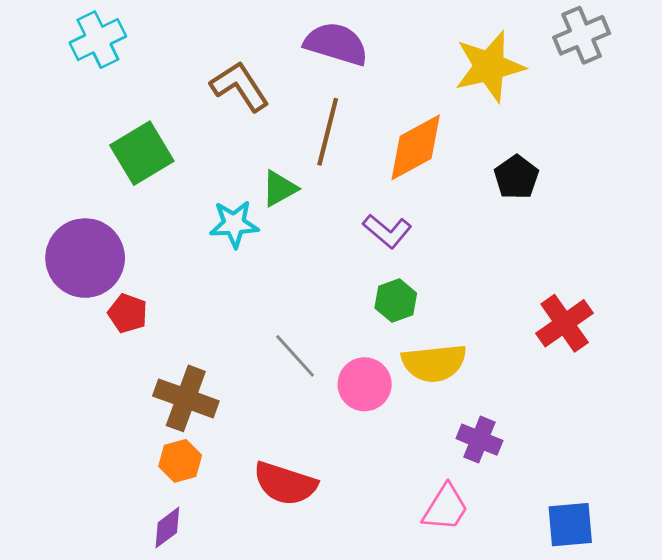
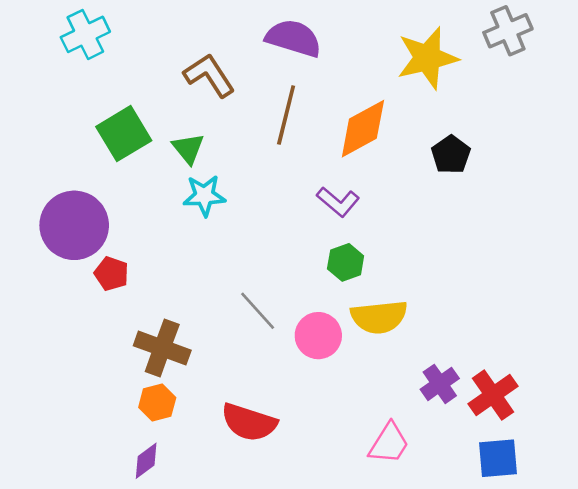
green triangle: (279, 189) -> (188, 148), moved, turned -40
red cross: (565, 323) -> (493, 395), moved
purple cross: (479, 440) -> (440, 384), moved, turned 33

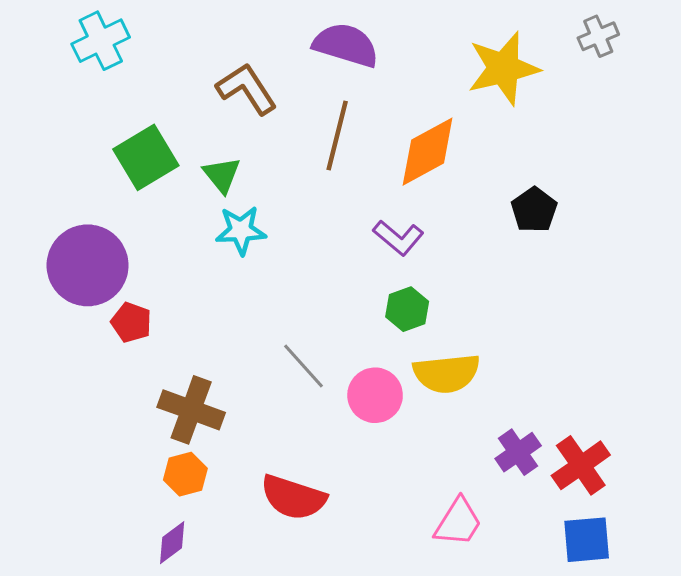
gray cross: (508, 31) -> (598, 36), size x0.7
black pentagon: (451, 155) -> (534, 210), moved

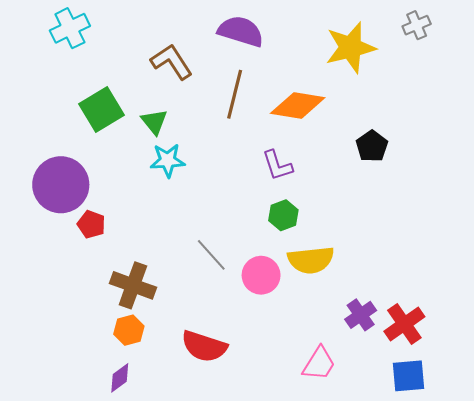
orange diamond: (428, 152) -> (298, 105), turned 38
purple L-shape: (398, 238) -> (277, 165), turned 32

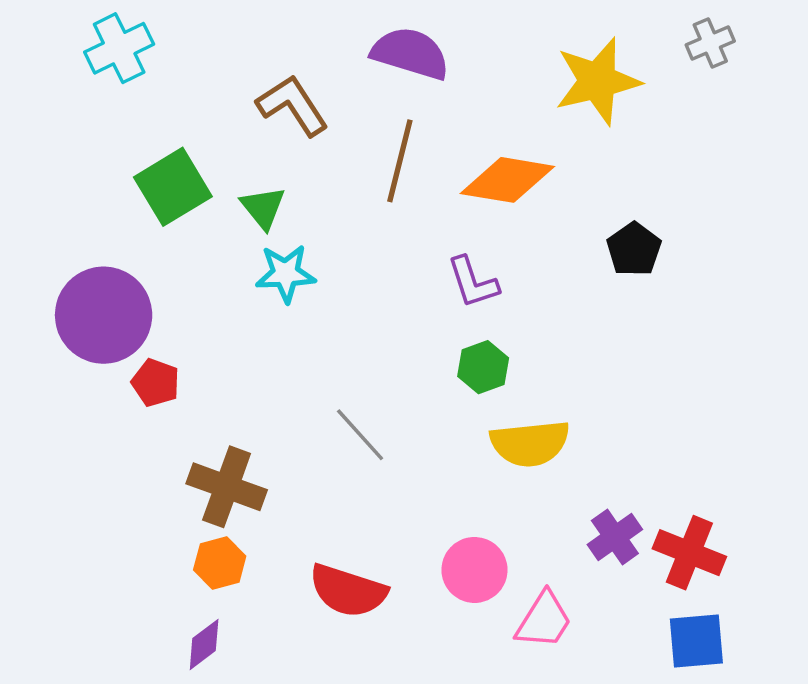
pink circle: (261, 275) -> (474, 570), moved
red cross: (404, 324) -> (689, 553), turned -33

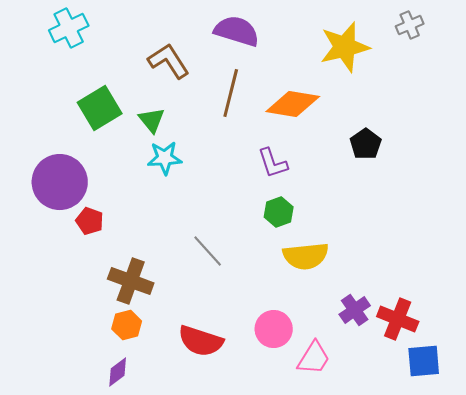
blue square: (696, 641) -> (424, 361), moved

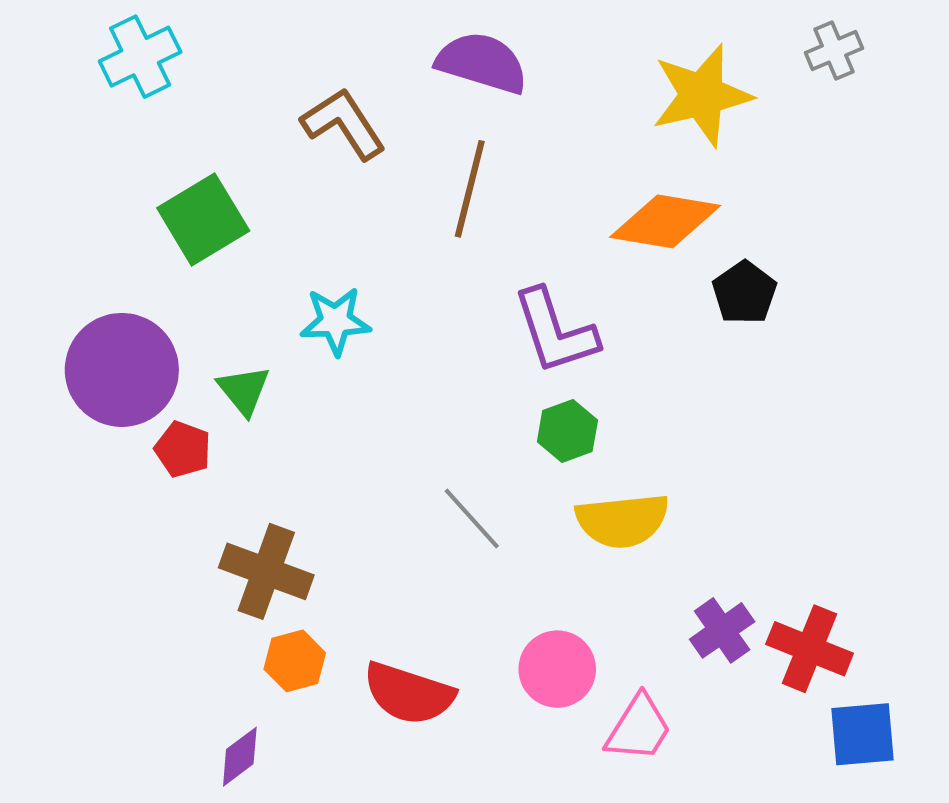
orange diamond: (293, 104) -> (665, 221), moved
green triangle: (152, 120) -> (244, 390), moved
purple L-shape: (273, 163) -> (555, 331), size x1.4
gray line: (208, 251) -> (472, 519), moved
orange hexagon: (127, 325) -> (295, 661), moved

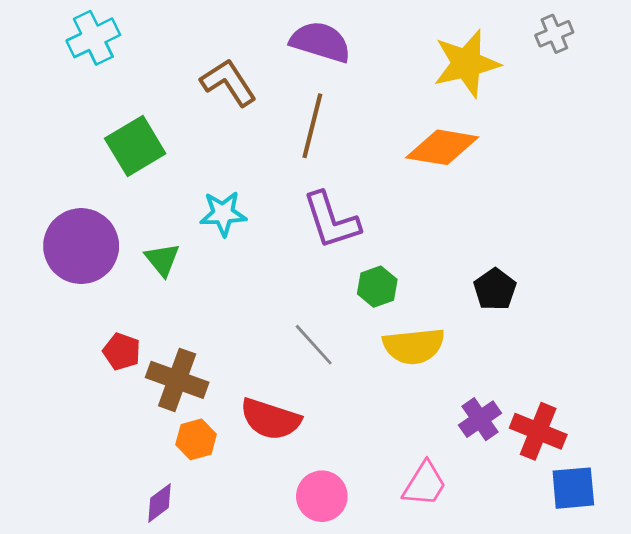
black pentagon: (744, 293) -> (495, 289), moved
purple L-shape: (555, 331) -> (331, 220), moved
red pentagon: (183, 449) -> (122, 352), moved
pink circle: (557, 669) -> (322, 496), moved
red semicircle: (409, 693) -> (270, 419), moved

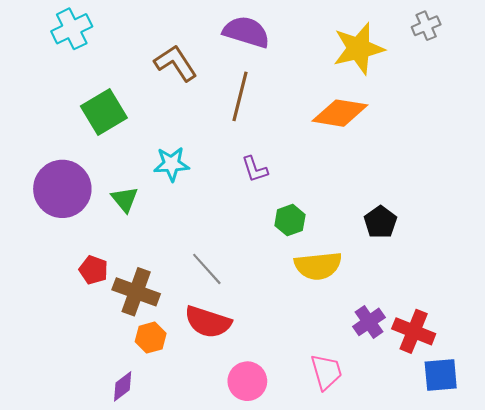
purple L-shape: (331, 220) -> (255, 169), size x0.6
gray line: (314, 345) -> (207, 269), moved
pink trapezoid: (425, 484) -> (326, 372), turned -48

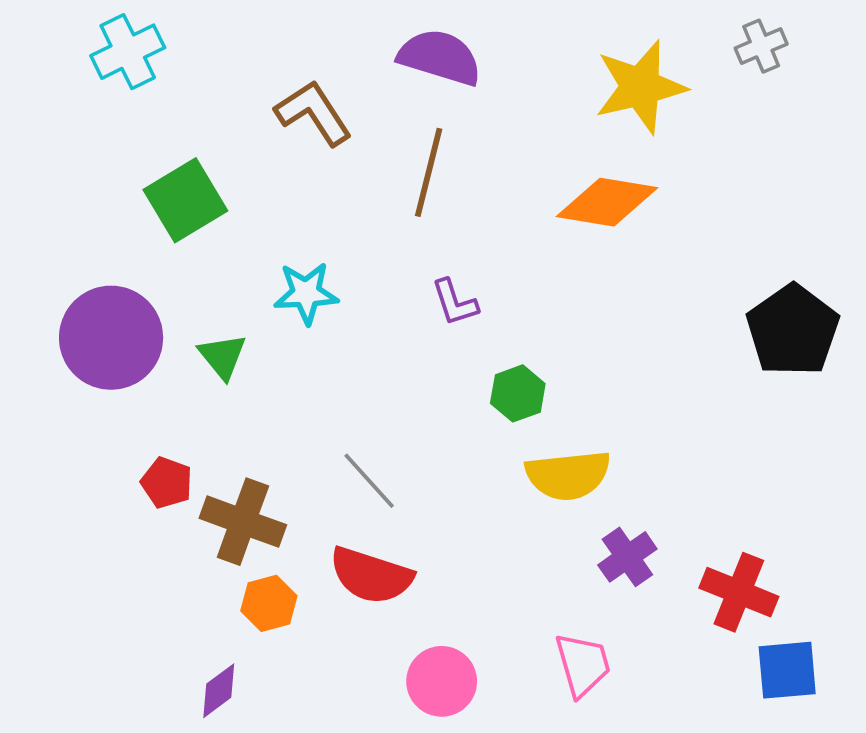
black pentagon: (380, 222) -> (793, 330), moved, size x1.6
purple cross: (369, 322) -> (627, 557), moved

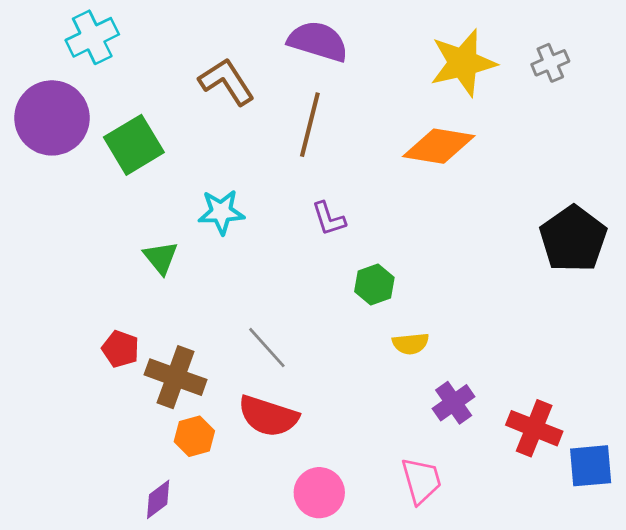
gray cross: (761, 46) -> (550, 63), moved
purple circle: (111, 338) -> (52, 118), moved
yellow semicircle: (568, 475) -> (411, 344), size x0.6
blue square: (787, 670) -> (591, 466), moved

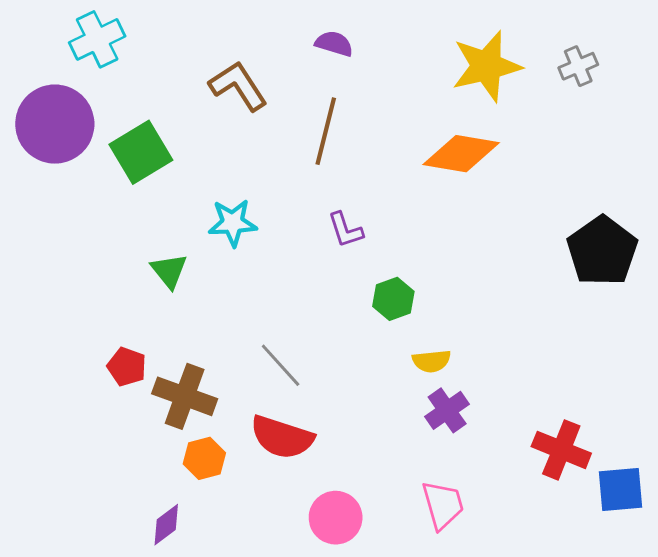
purple semicircle: (318, 41) -> (334, 44), size x0.6
purple cross: (454, 403) -> (447, 410), moved

